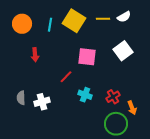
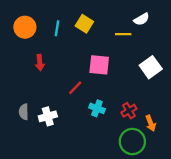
yellow line: (103, 19) -> (123, 34), moved
yellow square: (74, 21) -> (84, 24), size x0.7
white square: (123, 51) -> (151, 67), moved

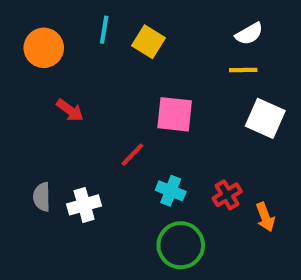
cyan line: (57, 28) -> (104, 30), moved
yellow line: (123, 34) -> (243, 70), moved
red arrow: (40, 63) -> (70, 110), turned -49
white square: (151, 67) -> (265, 118), turned -30
green circle: (132, 142) -> (181, 245), moved

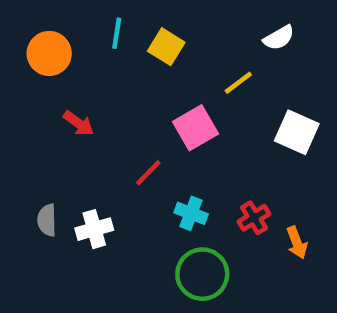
yellow line: (243, 70) -> (238, 83), moved, turned -36
pink square: (175, 114) -> (196, 128), turned -36

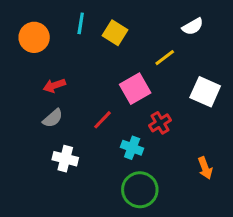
red arrow: (78, 123) -> (54, 86), turned 125
red cross: (254, 218) -> (160, 123), moved
gray semicircle: (47, 220) -> (53, 118), moved, turned -130
white cross: (94, 229) -> (65, 159), turned 30

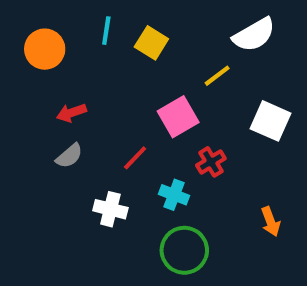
white semicircle: (193, 26) -> (254, 35), size x1.5
white cross: (65, 159) -> (110, 209), moved

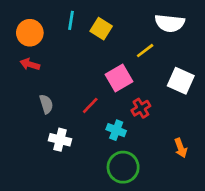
white semicircle: (254, 35) -> (170, 23), turned 36
red arrow: (71, 113) -> (30, 64), moved, turned 36
gray semicircle: (69, 156) -> (46, 104), turned -66
white cross: (110, 209) -> (60, 140), moved

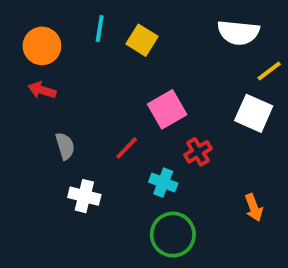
yellow line: (145, 51) -> (269, 71), moved

